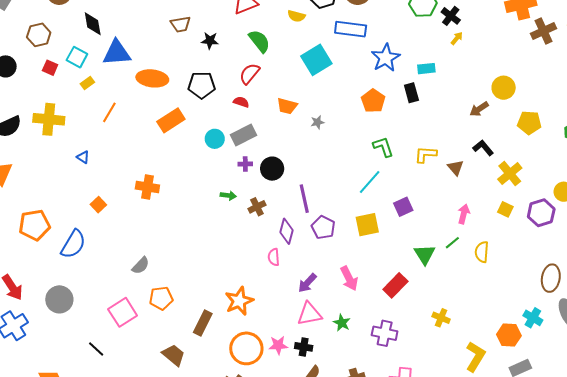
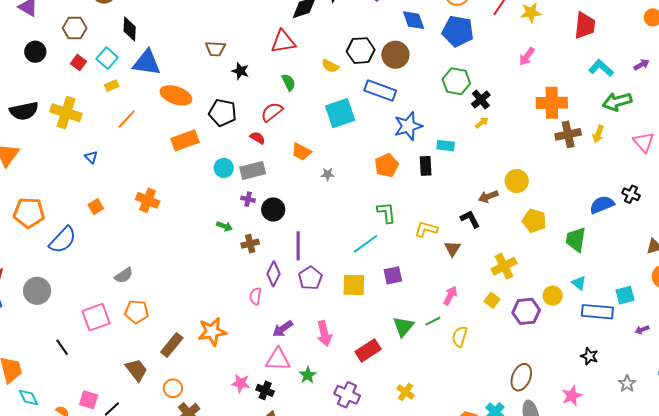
green semicircle: (259, 41) -> (289, 82), size x0.7
black L-shape: (483, 148) -> (470, 219), moved
orange circle: (246, 348) -> (173, 388), moved, size x0.6

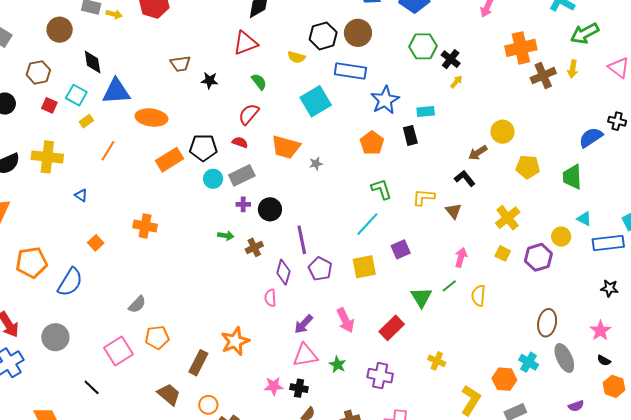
black pentagon: (223, 113) -> (203, 148), moved
orange trapezoid: (301, 152) -> (286, 147), size x1.4

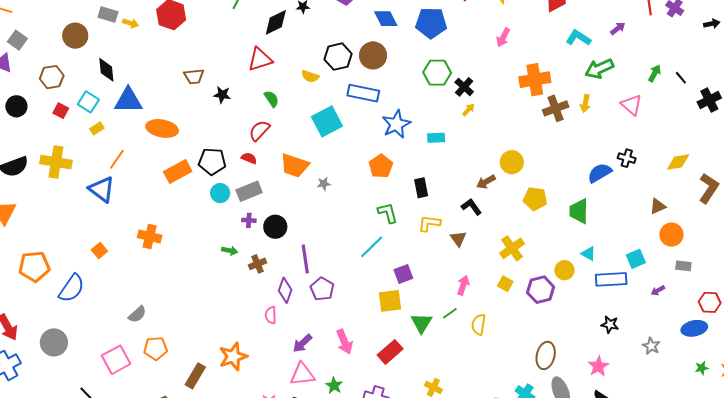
black rectangle: (410, 135) -> (421, 188), moved
blue triangle: (81, 195) -> (102, 189), moved, size x2.0
yellow square: (364, 267) -> (390, 301), moved

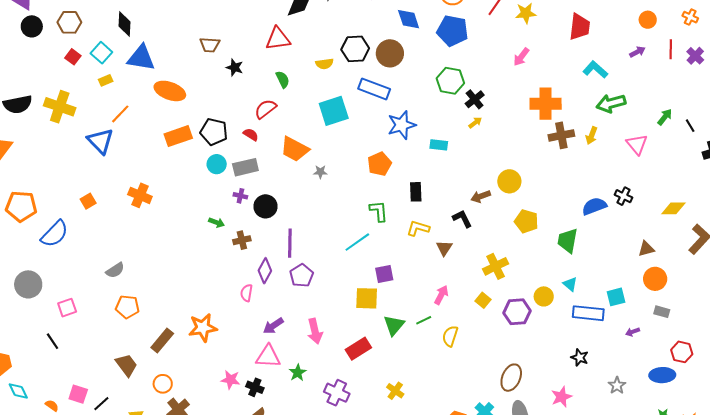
purple arrow: (618, 28) -> (637, 52), moved
yellow semicircle: (310, 76) -> (324, 64), turned -36
black circle: (16, 106) -> (32, 26), moved
pink square: (116, 360) -> (67, 308), moved, size x0.7

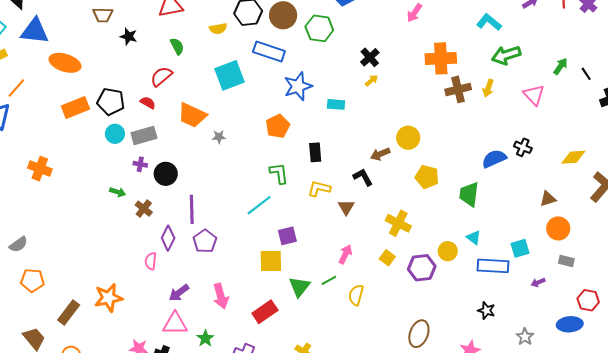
green hexagon: (450, 81) -> (319, 28), moved
brown cross: (242, 240) -> (144, 209), turned -36
yellow cross: (496, 266) -> (398, 223), turned -35

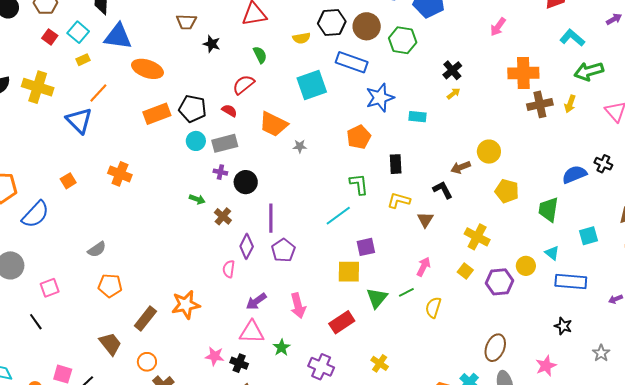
cyan square: (520, 248) -> (589, 236), moved

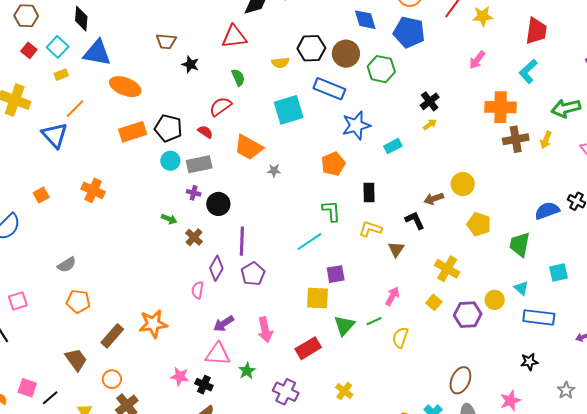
cyan L-shape: (572, 38) -> (528, 71), moved, turned -85
cyan rectangle: (418, 117) -> (393, 146), turned -36
black star: (563, 326) -> (529, 362), turned -30

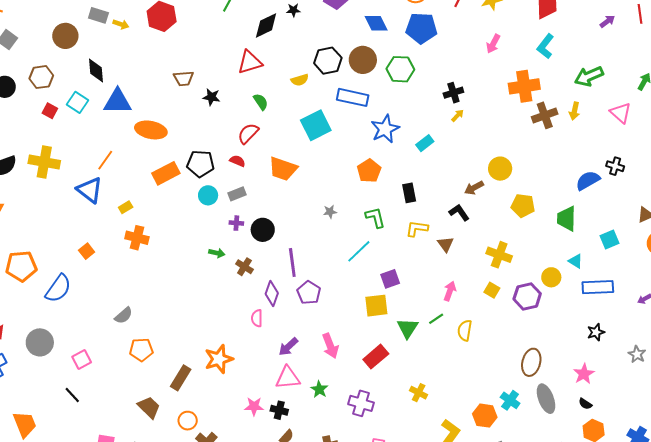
yellow rectangle: (61, 75) -> (126, 207), moved
black cross: (430, 101) -> (453, 93), turned 30
gray rectangle: (199, 164) -> (237, 194), size x0.7
gray star: (274, 171) -> (330, 212), moved

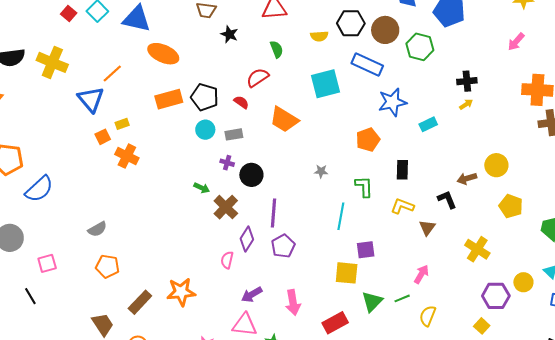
orange square: (87, 251) -> (103, 137), moved
cyan line: (359, 251) -> (341, 216), turned -48
brown cross: (244, 267) -> (226, 207), size x1.4
yellow square: (492, 290) -> (482, 326), moved

